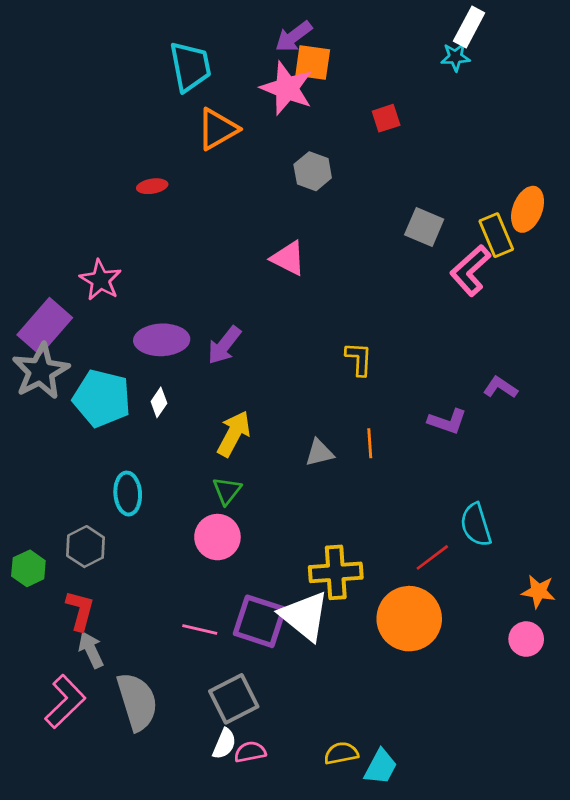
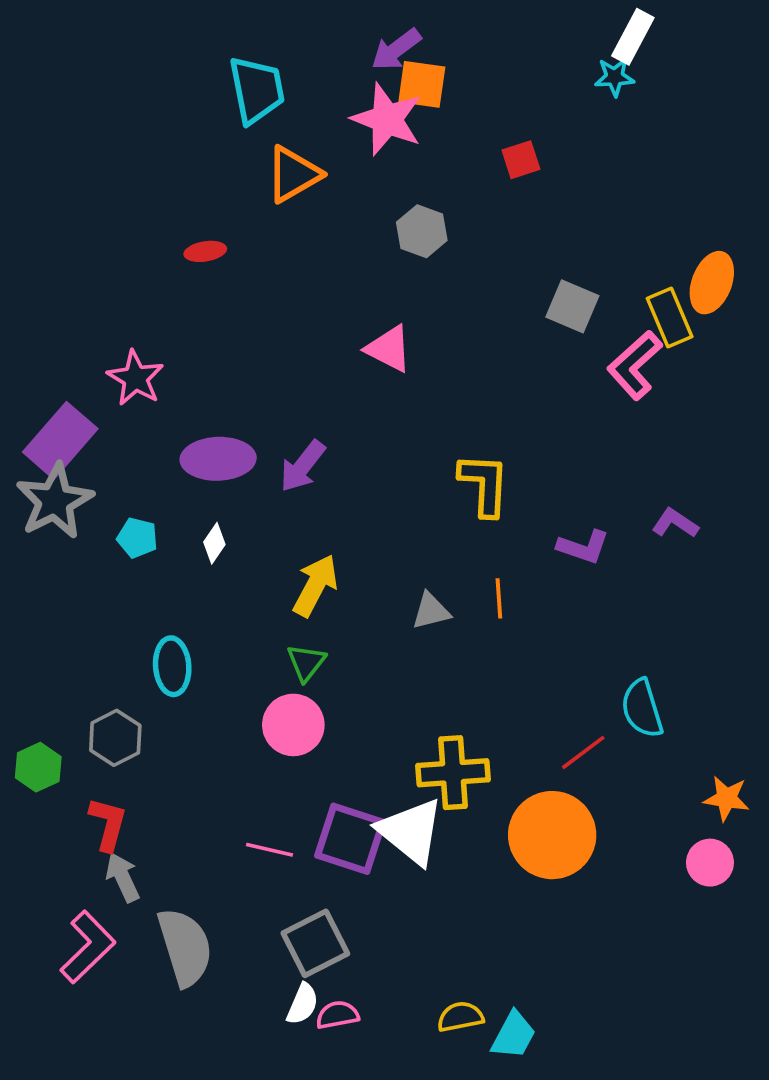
yellow L-shape: (359, 359) -> (484, 484), size x1.4
cyan pentagon: (102, 398) -> (137, 538), size x0.5
purple L-shape: (447, 421) -> (583, 547), moved

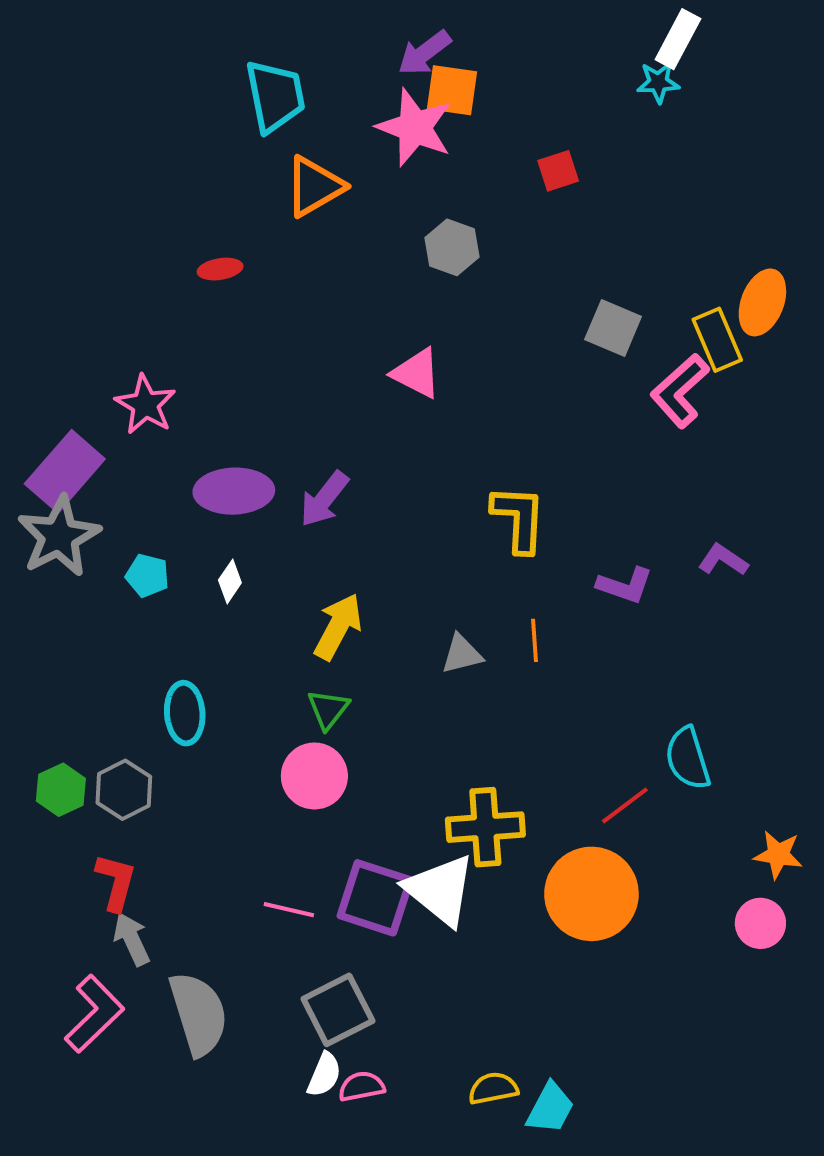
green hexagon: (38, 767) -> (61, 790), moved

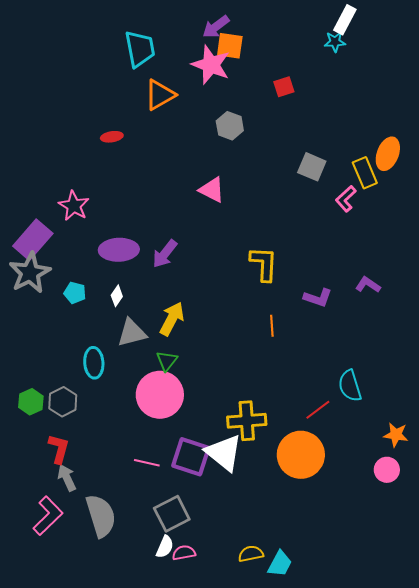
pink L-shape: (680, 391) -> (346, 199), size x0.7
gray triangle: (462, 654) -> (132, 333), moved, size x1.4
pink circle: (314, 776) -> (160, 395), size x1.4

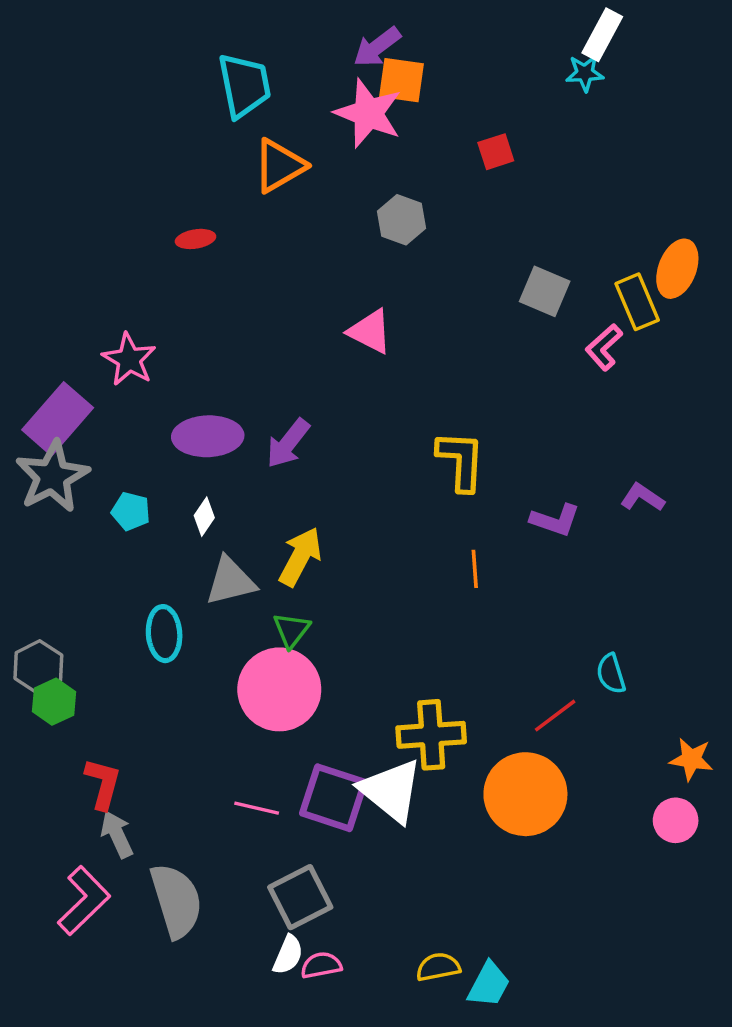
cyan semicircle: (350, 386) -> (611, 674), size x0.7
gray hexagon: (63, 402) -> (38, 667), moved

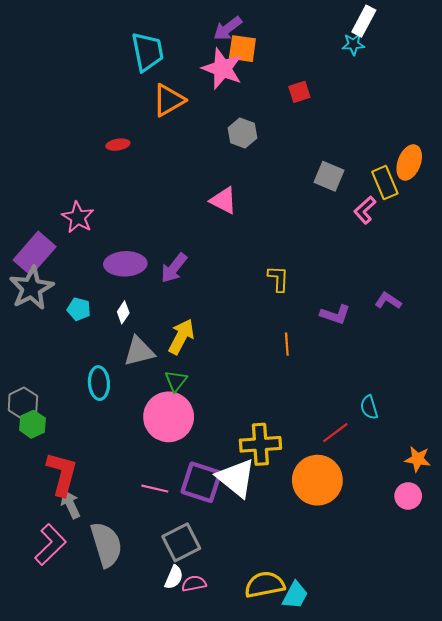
yellow L-shape: (461, 461) -> (278, 279), size x0.7
red L-shape: (103, 784) -> (62, 474), size x1.4
yellow semicircle: (438, 967) -> (265, 585), size x1.5

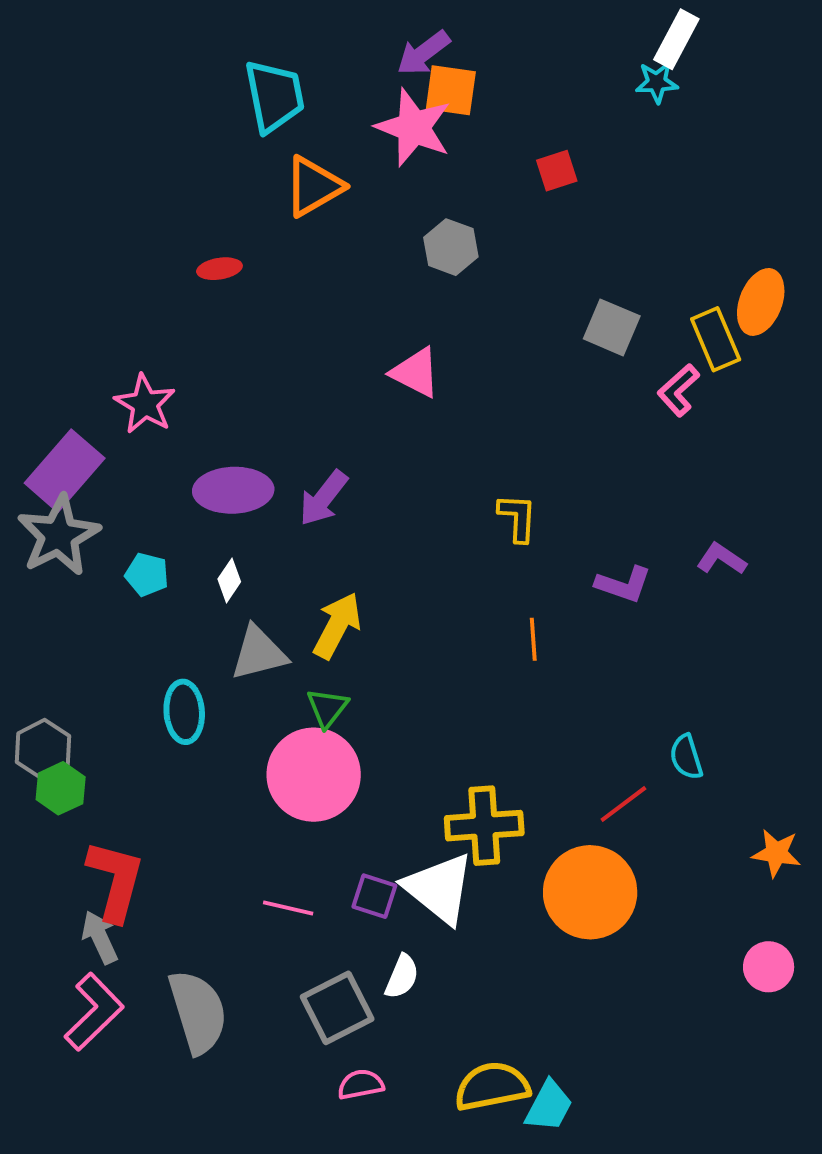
purple square: (201, 482) -> (374, 896), size x0.6
pink circle: (408, 496) -> (769, 967), moved
gray arrow: (70, 504) -> (100, 937), moved
white semicircle: (174, 577) -> (402, 977), moved

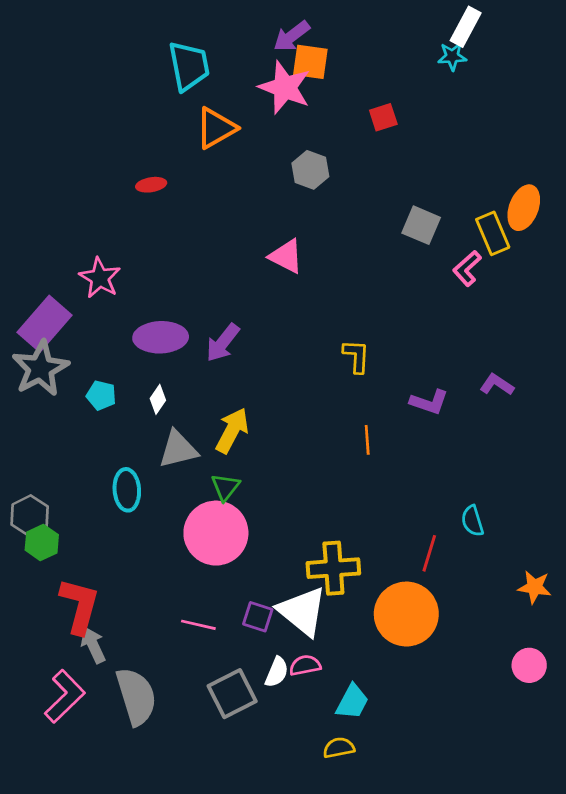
red line: (623, 804) -> (429, 553), turned -36
gray arrow: (100, 937) -> (93, 645), moved
pink semicircle: (361, 1084) -> (305, 665), moved
yellow semicircle: (492, 1086) -> (339, 748), size x0.6
cyan trapezoid: (549, 1106) -> (352, 702), moved

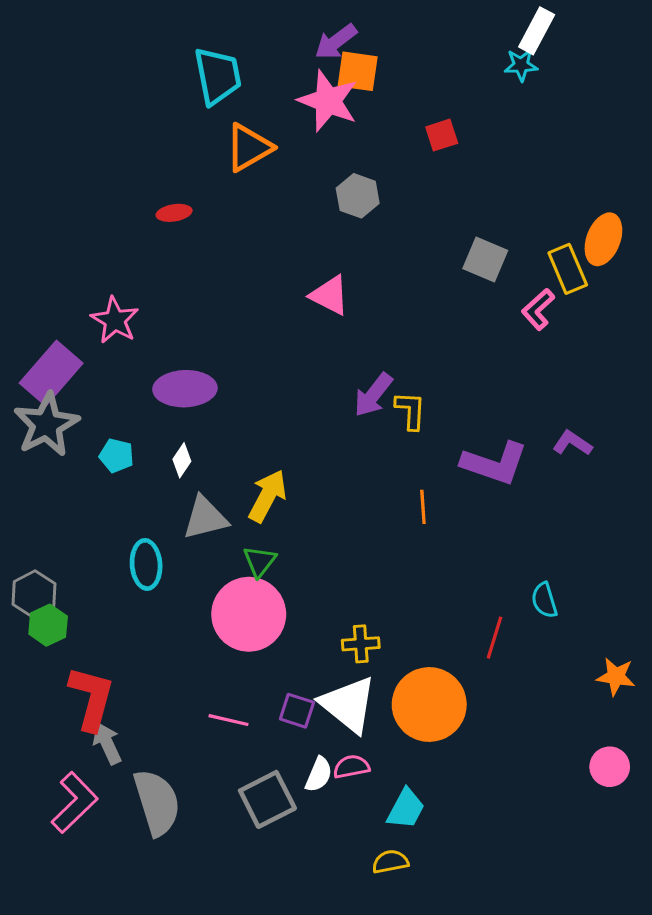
purple arrow: (223, 343) -> (373, 395), moved
purple L-shape: (429, 402) -> (495, 463), size x1.5
yellow cross: (333, 568) -> (361, 644), moved, size x0.6
orange circle: (406, 614) -> (429, 704), moved

